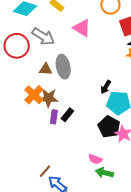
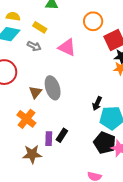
gray arrow: (43, 37) -> (34, 46), moved, size x0.6
brown triangle: (46, 69) -> (35, 92), turned -48
brown star: (49, 98) -> (32, 154), moved

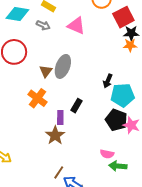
gray ellipse: (53, 88) -> (63, 66), turned 40
black rectangle: (62, 135) -> (76, 106), moved
brown star: (32, 154) -> (55, 135), moved, turned -30

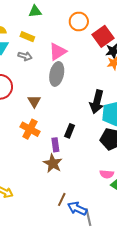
pink triangle: (76, 26) -> (58, 52), turned -48
gray ellipse: (63, 66) -> (57, 74), moved
black arrow: (108, 81) -> (97, 102), size x1.6

